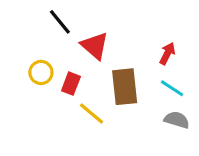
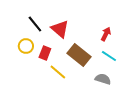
black line: (60, 22) -> (35, 24), moved
brown rectangle: (125, 87) -> (79, 55), turned -45
gray semicircle: (177, 120) -> (103, 79), moved

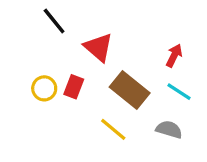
black line: (35, 24) -> (54, 21), moved
yellow circle: (26, 46) -> (44, 88), moved
yellow line: (58, 72) -> (113, 129), moved

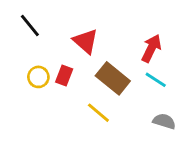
black line: (54, 21) -> (30, 25), moved
red arrow: (174, 56) -> (151, 48), size x1.4
gray semicircle: (169, 129) -> (164, 121), moved

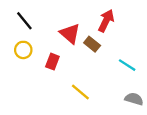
red arrow: (151, 48) -> (106, 21), moved
yellow circle: (38, 77) -> (23, 50), moved
brown rectangle: (113, 78) -> (92, 44), moved, size x0.6

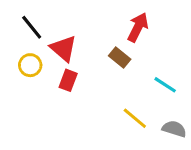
red triangle: (70, 34) -> (64, 48), moved
yellow line: (80, 92) -> (135, 118), moved

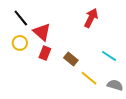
brown rectangle: (120, 58) -> (71, 59), moved

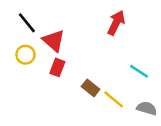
brown rectangle: (71, 59) -> (91, 88), moved

